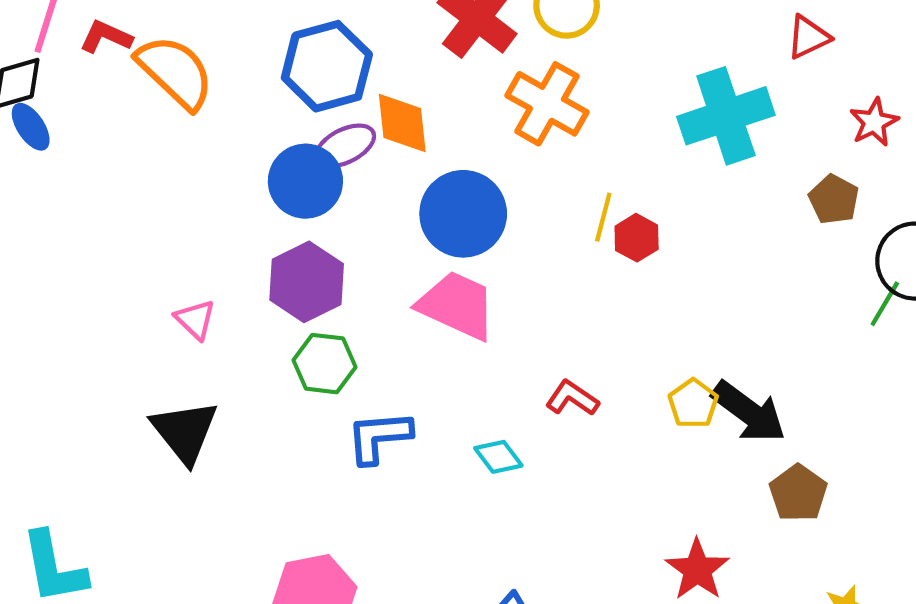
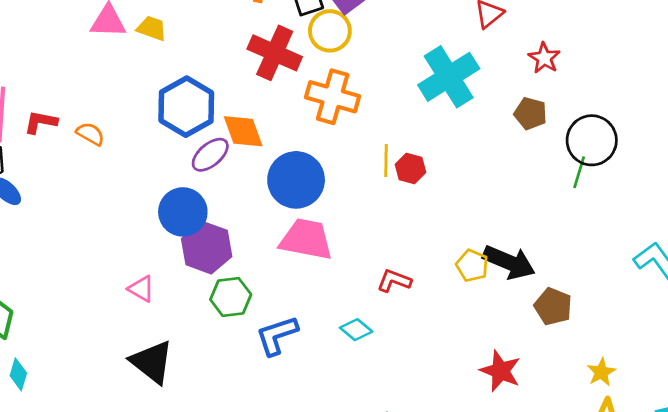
orange semicircle: (175, 72) -> (90, 134), size x0.5
blue circle: (305, 181) -> (183, 212), moved

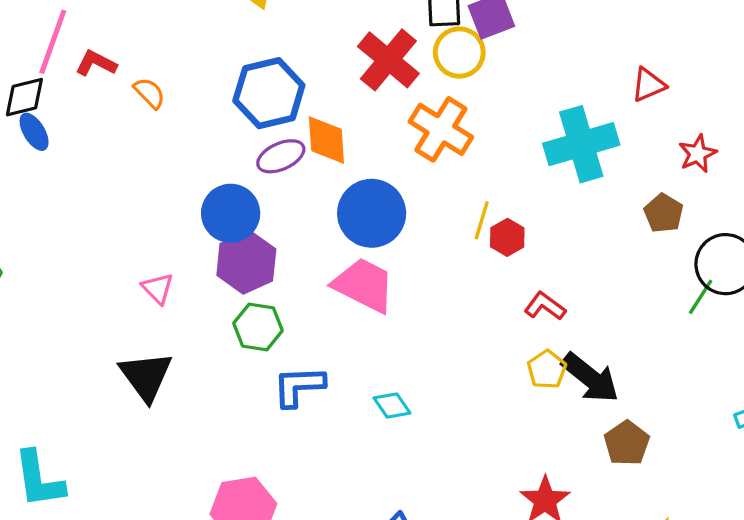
red L-shape: (394, 281) -> (545, 306), moved

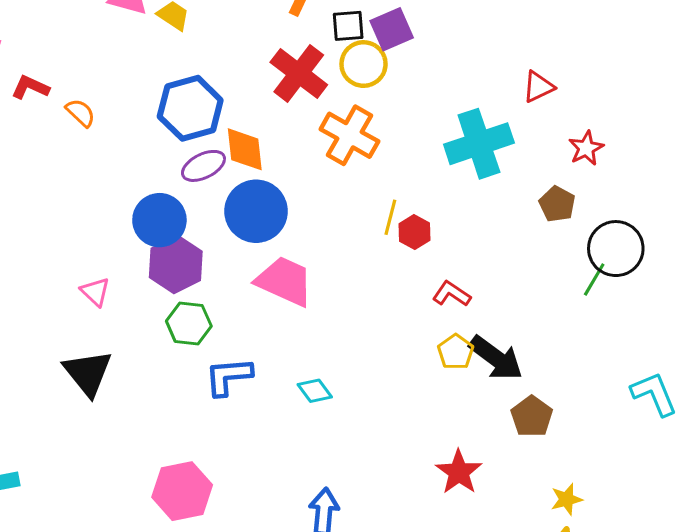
blue circle: (372, 213) -> (256, 211), moved

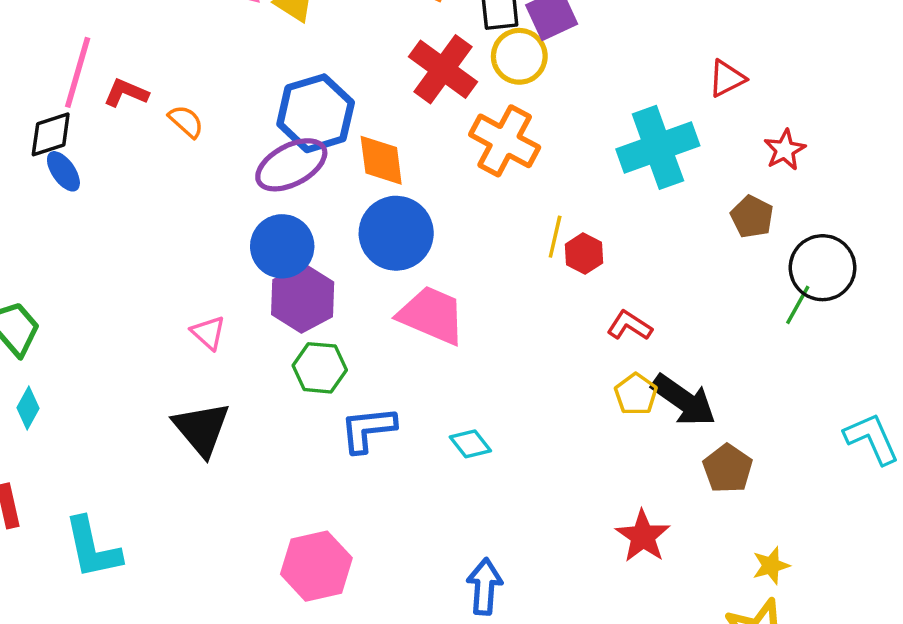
purple ellipse: (203, 166) -> (291, 165), moved, size x1.4

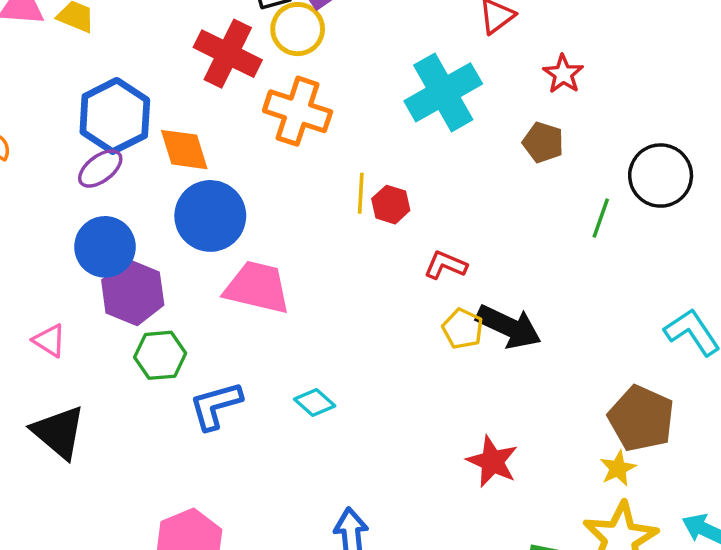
purple ellipse: (291, 165) -> (100, 169), size x0.7
black circle: (823, 268) -> (661, 176), moved
brown pentagon: (728, 469) -> (641, 418), moved, size x1.4

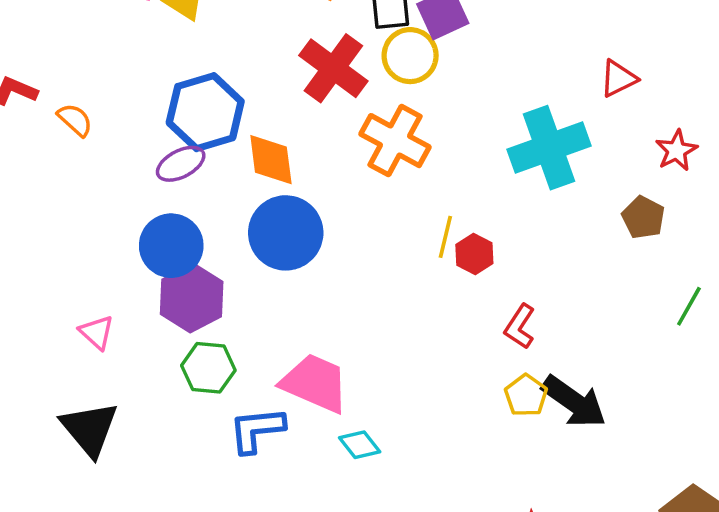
red L-shape: (445, 265) -> (520, 327), turned -90
pink trapezoid: (257, 287) -> (315, 383), moved

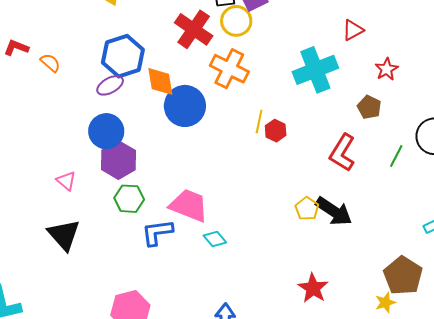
blue circle: (286, 233) -> (185, 106), moved
red L-shape: (520, 327) -> (342, 153), moved, size x1.5

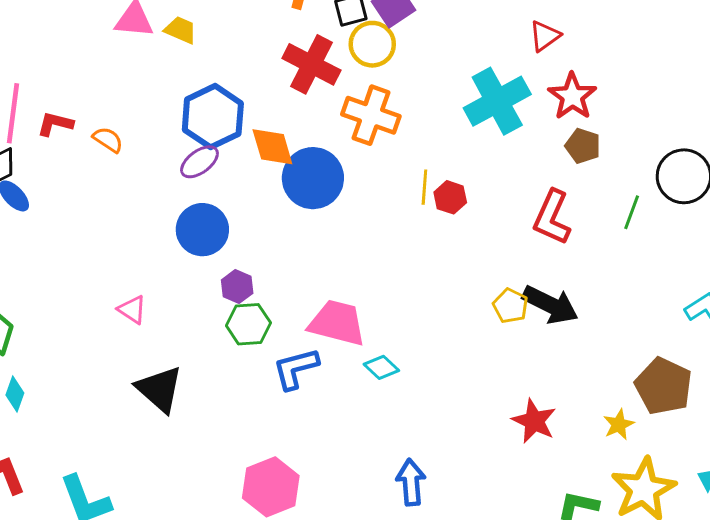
red star: (387, 69) -> (572, 96), moved, size x1.4
purple hexagon: (119, 160) -> (237, 287), moved, size x0.6
pink triangle: (66, 181) -> (132, 310), moved
yellow star: (385, 303) -> (619, 424), moved

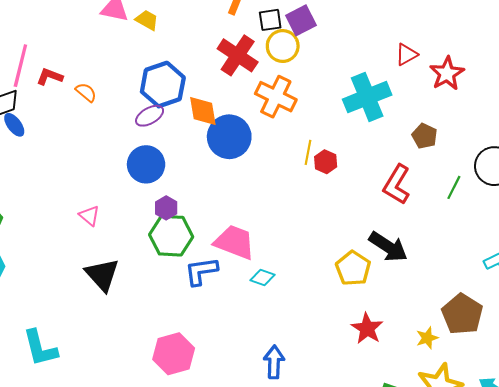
red star: (572, 96) -> (447, 73), moved
yellow pentagon: (510, 306) -> (353, 268), moved, size x1.4
green hexagon: (248, 324) -> (171, 236), size x1.4
cyan diamond: (381, 367) -> (262, 278), turned -30

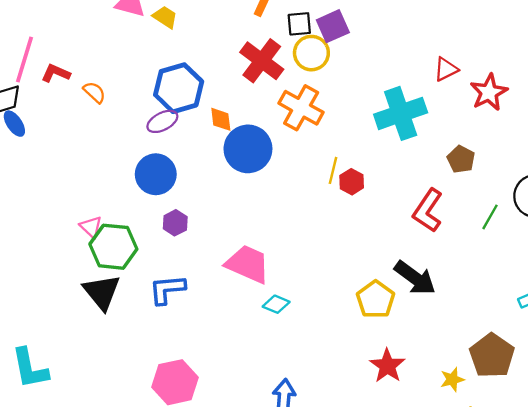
orange diamond: (203, 111) -> (221, 119), size x0.7
green hexagon: (171, 236) -> (113, 247), moved
blue L-shape: (201, 271) -> (167, 289), moved

